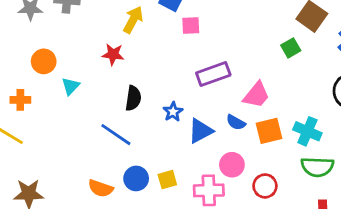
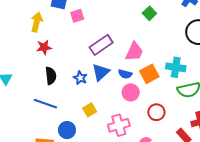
red star: (113, 54) -> (44, 47), moved
blue triangle: (201, 131) -> (101, 72), moved
pink circle: (232, 165) -> (131, 92), moved
yellow square: (167, 180) -> (90, 110), moved

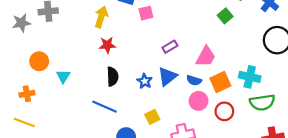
purple rectangle: (101, 45) -> (170, 47), size x0.6
red circle: (156, 112) -> (224, 111), moved

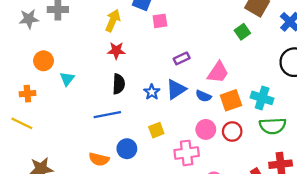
pink circle: (199, 101) -> (206, 129), moved
blue line: (105, 107) -> (107, 115), turned -40

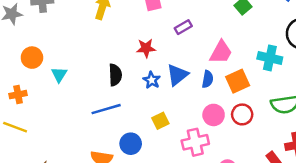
red star: (116, 51) -> (146, 48), moved
purple rectangle: (182, 58) -> (183, 27), moved
blue semicircle: (203, 96) -> (208, 79), turned -98
cyan cross: (262, 98) -> (270, 58), moved

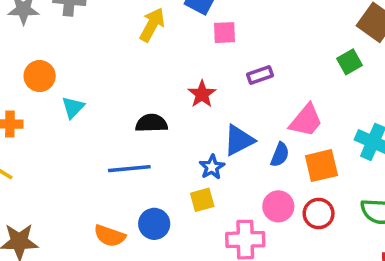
red star: (146, 48) -> (202, 94), turned 30
black semicircle: (115, 75) -> (152, 123), turned -100
blue star: (152, 80) -> (212, 167), moved

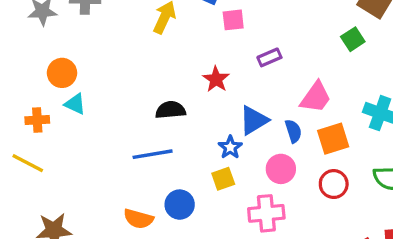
cyan triangle: (73, 107) -> (75, 104), moved, turned -45
blue semicircle: (280, 155) -> (293, 131), turned -35
pink circle: (278, 206) -> (281, 169), moved

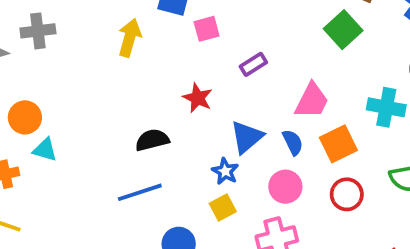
green square: (353, 39) -> (343, 30), size x1.4

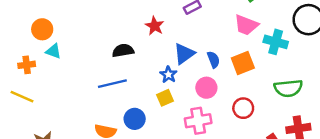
pink trapezoid: (312, 101) -> (246, 25), moved, turned 80
red circle: (347, 194) -> (243, 108), moved

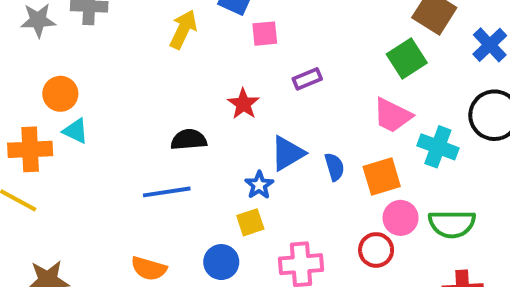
orange cross: (27, 65) -> (30, 149), size x1.5
pink circle: (206, 88) -> (401, 218), moved
blue circle: (135, 119) -> (221, 262), moved

